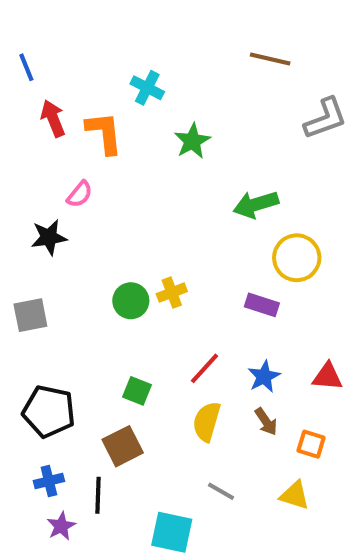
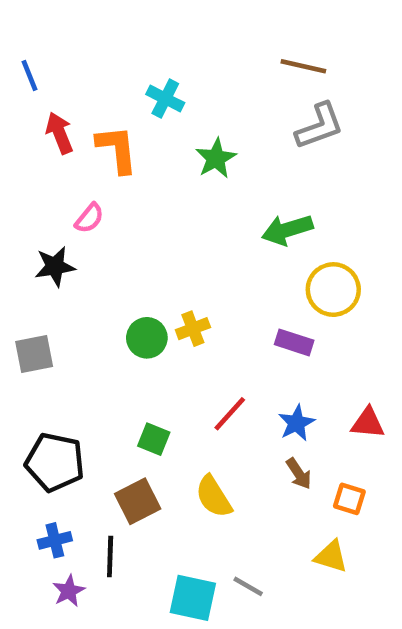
gray L-shape: (325, 118) -> (319, 126), moved
yellow semicircle: (207, 422) -> (214, 497), moved, turned -48
gray line: (221, 491) -> (248, 586), moved

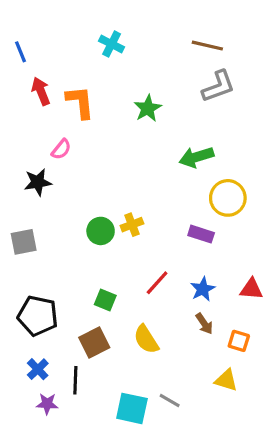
cyan cross: (165, 99) -> (112, 44), moved
blue cross: (55, 540) -> (38, 369), turned -30
purple star: (69, 591) -> (47, 404), turned 30

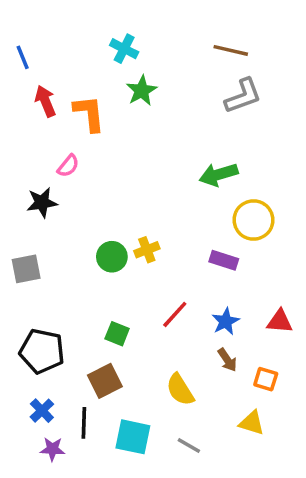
green star: (148, 108) -> (142, 91), moved
yellow semicircle: (146, 339) -> (180, 390), moved
cyan square: (132, 408) -> (133, 437), moved

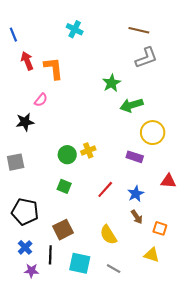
green star: (142, 91) -> (111, 83), moved
red triangle: (280, 321) -> (168, 181), moved
green square: (117, 334) -> (64, 186), moved

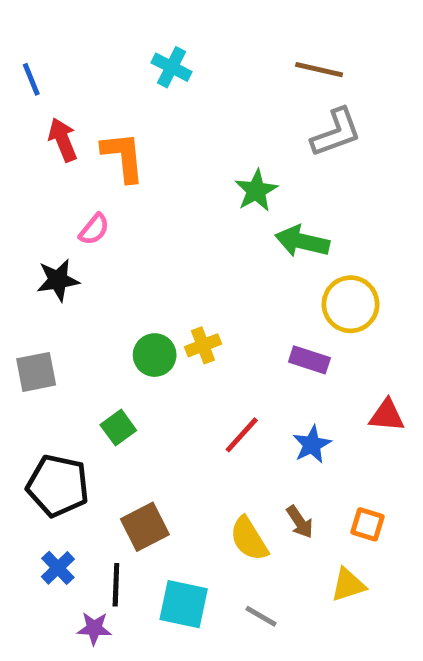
green arrow: (132, 105) -> (302, 241), turned 30
green square: (64, 186) -> (118, 428), moved, turned 32
brown arrow: (137, 217) -> (300, 522), moved
yellow triangle: (152, 255) -> (348, 585), turned -35
purple star: (31, 271) -> (94, 628), moved

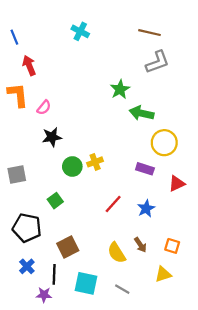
orange L-shape: (123, 157) -> (18, 95), moved
black star: (58, 280) -> (52, 137), moved
red triangle: (387, 415) -> (177, 184), moved, turned -30

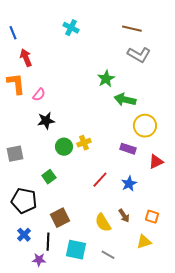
gray L-shape: (157, 62) -> (139, 55), turned 50

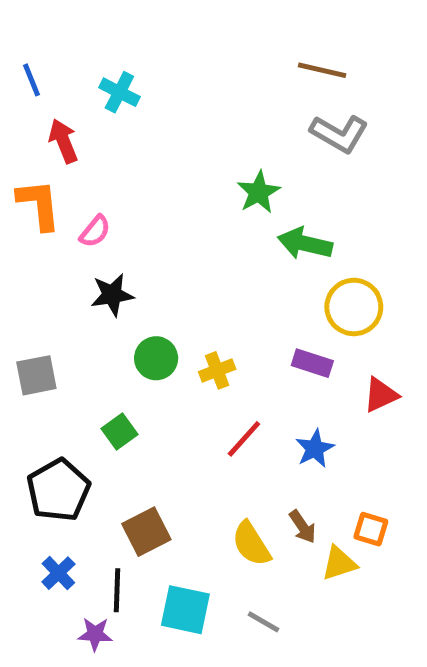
cyan cross: (71, 28) -> (119, 92), moved
yellow cross: (84, 143) -> (217, 370), moved
black pentagon: (24, 201) -> (58, 490), turned 30
yellow triangle: (144, 242) -> (339, 563), moved

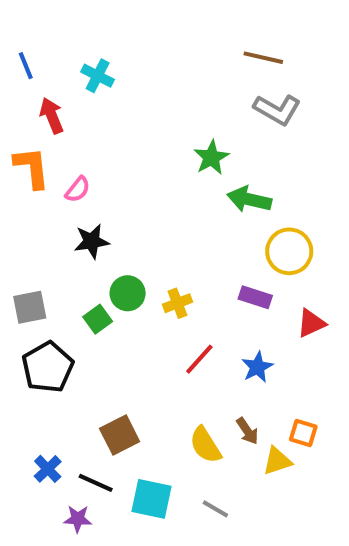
green square: (119, 431) -> (98, 319), moved
black pentagon: (58, 490) -> (48, 367), moved
black line: (117, 590) -> (96, 483), turned -68

